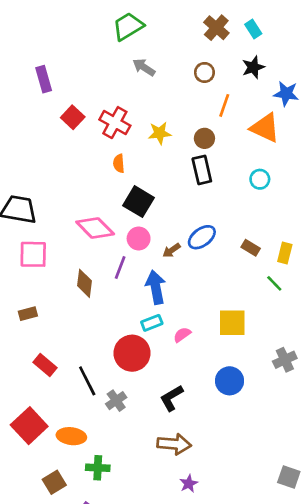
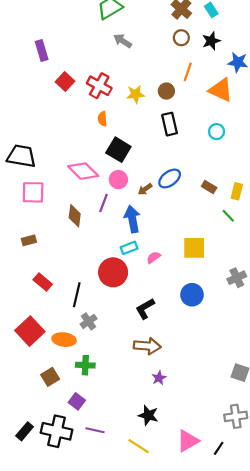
brown circle: (204, 72) -> (181, 38), moved
brown circle: (204, 138) -> (166, 91), moved
black line: (87, 381) -> (77, 295), turned 40
gray cross: (116, 401) -> (89, 321), moved

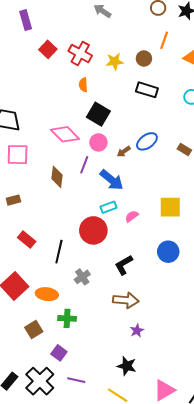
black rectangle: (170, 124) -> (147, 90), turned -60
blue arrow: (132, 219) -> (112, 180), turned 140
gray cross: (89, 321) -> (82, 277), moved
black cross: (57, 431) -> (40, 381), turned 32

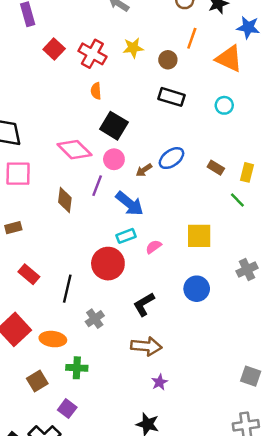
yellow star: (115, 62) -> (133, 48), moved

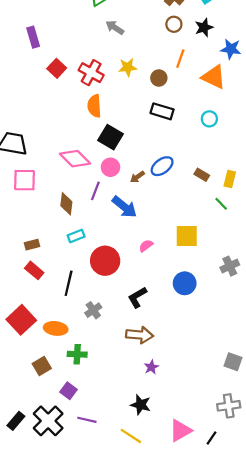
orange semicircle: (96, 91) -> (94, 106), size x1.5
brown rectangle: (13, 228) -> (32, 245), moved
cyan rectangle: (126, 236) -> (76, 236), moved

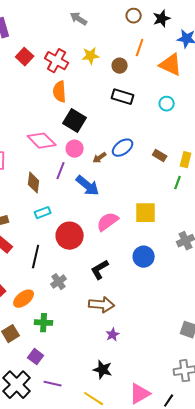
green line: (221, 204) -> (178, 183), turned 64
pink semicircle: (146, 246) -> (108, 222), size x1.6
orange ellipse: (56, 328) -> (24, 299), turned -45

